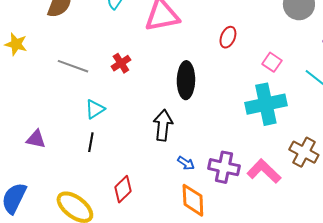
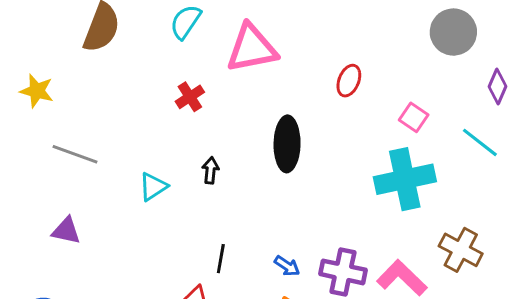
red cross: (121, 63) -> (190, 97), moved
gray line: (73, 66) -> (75, 154), moved
black arrow: (163, 125) -> (210, 170), moved, size x0.6
black line: (91, 142) -> (221, 259), moved

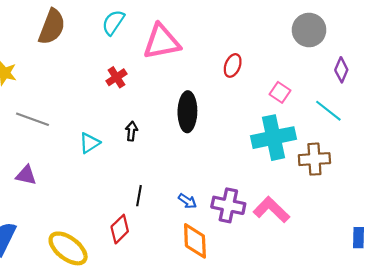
brown cross: (461, 250) -> (314, 159), moved, turned -32

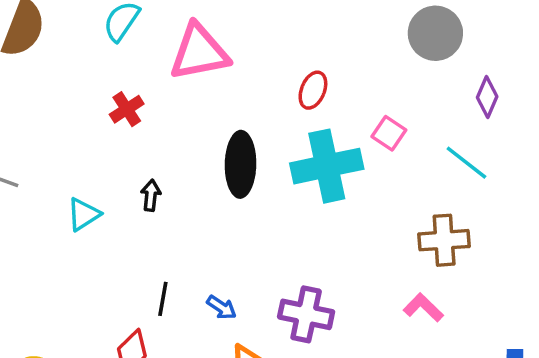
cyan cross: (274, 138) -> (327, 166), moved
blue arrow: (187, 201) -> (222, 307), moved
pink L-shape: (271, 210) -> (423, 307), moved, size x0.7

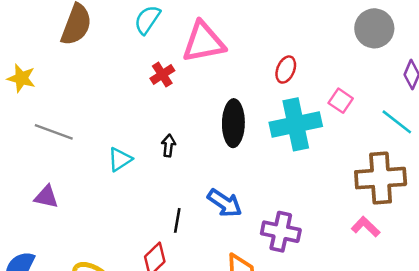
red cross: (127, 109) -> (162, 75), moved
brown cross: (444, 240) -> (381, 178), size x1.4
blue arrow: (222, 307) -> (225, 203), moved, size x1.6

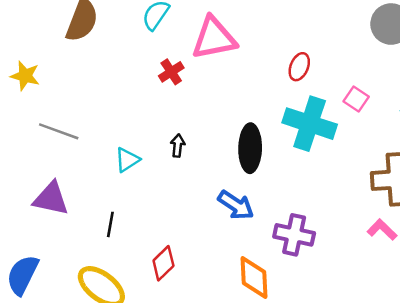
black ellipse: (233, 123) -> (250, 148), moved
cyan cross: (296, 124) -> (310, 124), turned 30
purple triangle: (46, 197) -> (51, 199), size x1.4
black line: (177, 220) -> (110, 224), moved

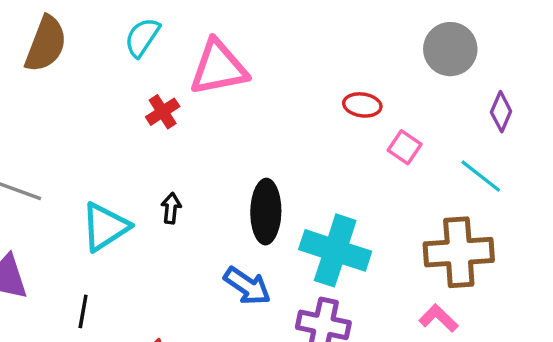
red ellipse: (299, 67) -> (362, 105), moved, turned 76
cyan cross: (310, 124) -> (335, 250), moved
cyan triangle: (127, 160) -> (105, 227), size x1.5

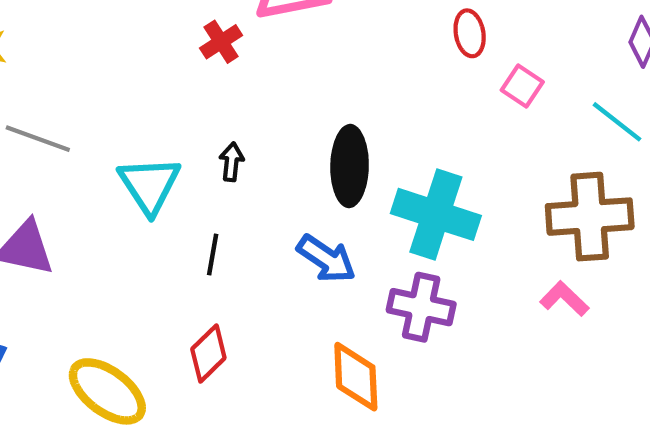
red ellipse: (362, 105) -> (470, 33), turned 72
cyan triangle: (105, 227) -> (149, 185), turned -30
black line: (83, 311) -> (213, 254), moved

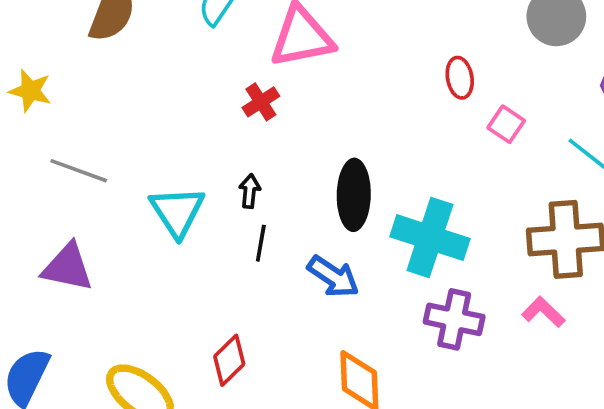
red cross: (221, 42) -> (261, 102), moved
black line: (213, 254) -> (261, 243), moved
purple cross: (421, 307) -> (454, 319), moved

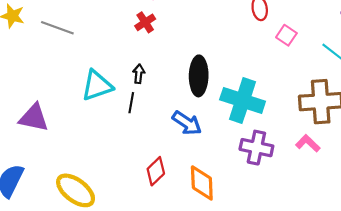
gray line: (79, 171) -> (57, 28), moved
cyan triangle: (177, 212) -> (97, 86), turned 44
black line: (261, 243) -> (131, 103), moved
red diamond: (229, 360) -> (156, 171), moved

